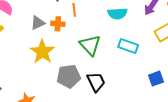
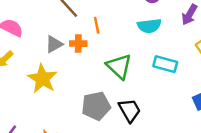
yellow star: (42, 52) -> (42, 79), moved

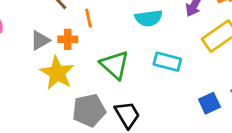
yellow star: (42, 79) -> (57, 73), moved

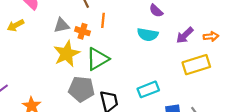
cyan rectangle: (167, 62) -> (148, 89), moved, turned -54
green triangle: (115, 65) -> (98, 59), moved, turned 30

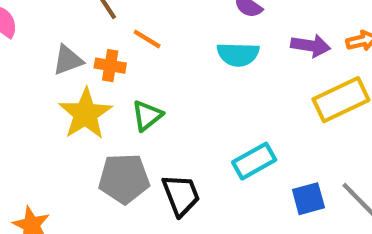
orange line: (103, 20) -> (147, 39), turned -56
purple arrow: (185, 35) -> (311, 46), turned -120
green triangle: (98, 59) -> (147, 116), size x0.7

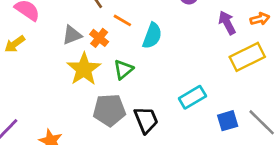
purple arrow: (311, 46) -> (227, 23), turned -125
cyan semicircle: (238, 54) -> (152, 36), moved, turned -70
orange cross: (110, 66) -> (99, 38), turned 30

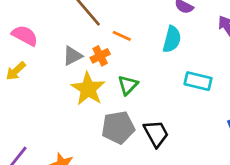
cyan semicircle: (152, 36) -> (172, 39), moved
orange cross: (99, 38) -> (100, 56), turned 30
cyan rectangle: (192, 97) -> (198, 81), moved, turned 50

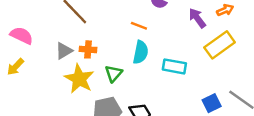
orange line: (122, 36) -> (139, 26), moved
cyan semicircle: (172, 39) -> (141, 52), moved
orange cross: (100, 56) -> (88, 49), turned 35

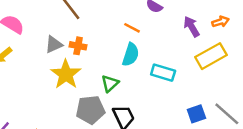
green triangle: (114, 73) -> (110, 83), moved

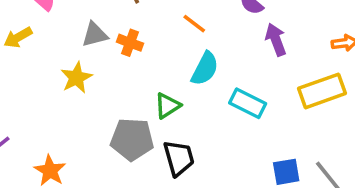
purple arrow: (192, 26) -> (276, 40), moved
orange line: (132, 28) -> (194, 24), moved
yellow star: (66, 74) -> (76, 78), moved, size x0.7

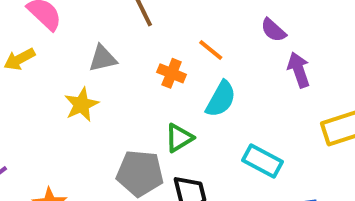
orange cross: (130, 43) -> (172, 73), moved
cyan rectangle: (248, 103) -> (262, 161), moved

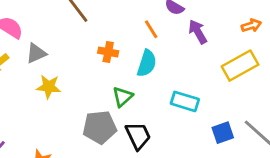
orange line: (211, 50) -> (151, 29), moved, turned 30
gray triangle: (103, 58) -> (36, 53), moved
yellow star: (81, 105) -> (49, 87), turned -30

